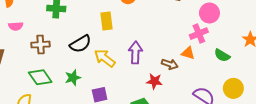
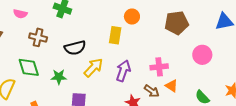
yellow rectangle: (106, 21) -> (115, 35), moved
pink cross: (199, 34) -> (159, 67), moved
yellow arrow: (105, 58) -> (93, 68), turned 80

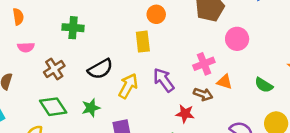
brown cross: (38, 37) -> (54, 69), turned -30
pink circle: (202, 55) -> (237, 39), moved
purple arrow: (123, 71) -> (164, 80), turned -40

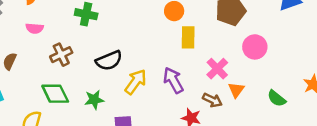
yellow rectangle: (143, 42) -> (188, 37), moved
pink cross: (204, 64) -> (217, 69), turned -30
orange triangle: (225, 82) -> (236, 90), turned 42

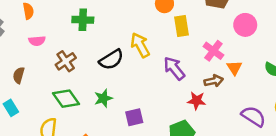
yellow arrow: (136, 82) -> (140, 45), moved, turned -55
brown arrow: (212, 100) -> (214, 81), turned -30

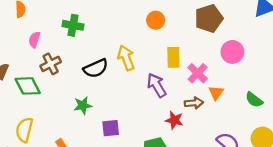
yellow rectangle: (182, 26) -> (173, 57), moved
pink semicircle: (37, 41) -> (34, 40), moved, turned 105
green diamond: (66, 99) -> (28, 86), moved

